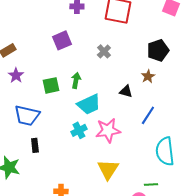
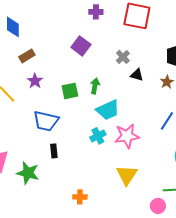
purple square: (62, 40) -> (81, 46), turned -30
black triangle: (126, 91) -> (137, 75), moved

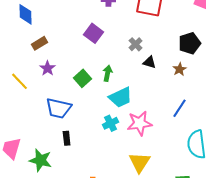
green square: (70, 91) -> (83, 78), turned -30

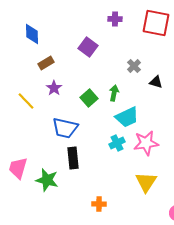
purple square: (94, 33) -> (88, 47), moved
gray cross: (136, 44) -> (134, 66), moved
black rectangle: (67, 138) -> (73, 158), size x1.5

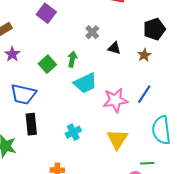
cyan cross: (117, 143) -> (73, 132), moved
pink star: (146, 143) -> (115, 100), moved
yellow triangle: (146, 182) -> (117, 139), moved

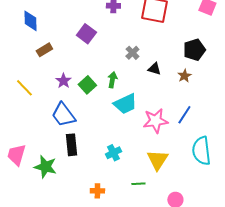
purple star: (12, 54) -> (63, 81), moved
blue trapezoid: (23, 94) -> (63, 115), turned 40
green line: (147, 163) -> (138, 184), moved

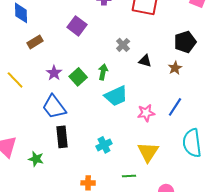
pink star: (155, 121) -> (146, 113), size x0.7
green star: (45, 167) -> (36, 159), size x0.7

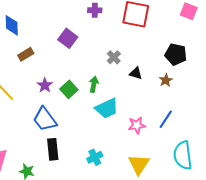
black pentagon: (185, 42) -> (176, 54), turned 30

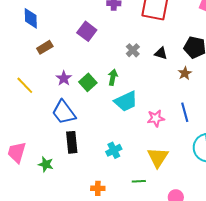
black triangle: (136, 73) -> (161, 53), moved
blue line: (166, 119) -> (185, 112), turned -48

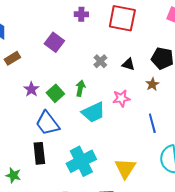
blue trapezoid: (64, 112) -> (47, 123), moved
pink star: (156, 118) -> (121, 98), moved
cyan cross: (114, 150) -> (81, 161), size x1.8

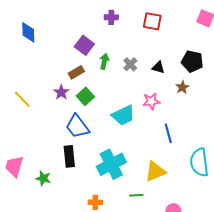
red square: (122, 18) -> (152, 21), size x0.7
brown rectangle: (12, 58) -> (76, 72), moved
green arrow: (80, 88) -> (104, 61), moved
blue line: (152, 123) -> (168, 133), moved
yellow triangle: (125, 168) -> (155, 171), turned 35

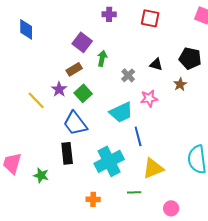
gray cross: (130, 64) -> (128, 75), moved
yellow line: (22, 99) -> (36, 100), moved
blue line: (168, 133) -> (138, 136), moved

